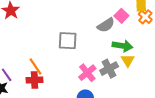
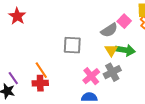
yellow triangle: (128, 60) -> (111, 50), moved

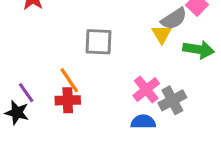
gray square: (72, 45) -> (98, 42), moved
yellow triangle: (111, 50) -> (162, 34), moved
gray cross: (112, 72) -> (172, 100), moved

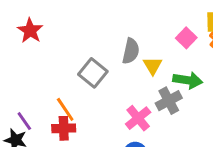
gray semicircle: (174, 19) -> (131, 51), moved, turned -45
gray square: (98, 42) -> (93, 73), turned 36
gray cross: (172, 100) -> (169, 101), moved

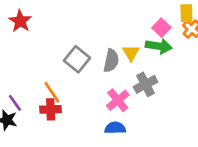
gray semicircle: (131, 51) -> (111, 61), moved
green arrow: (188, 80) -> (159, 46), moved

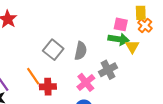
pink square: (161, 28) -> (121, 24), turned -32
yellow triangle: (131, 53) -> (132, 47), moved
red cross: (51, 109) -> (48, 87), moved

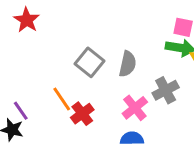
red cross: (48, 87) -> (82, 114), turned -35

